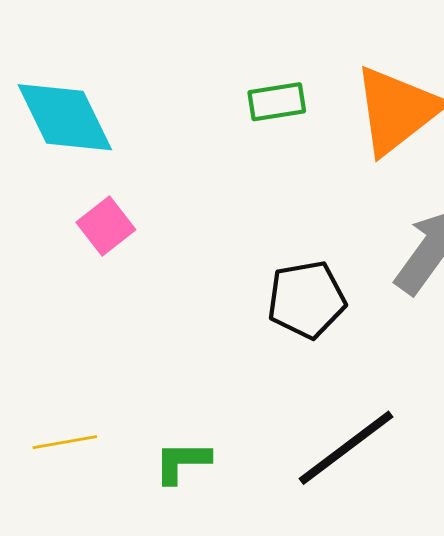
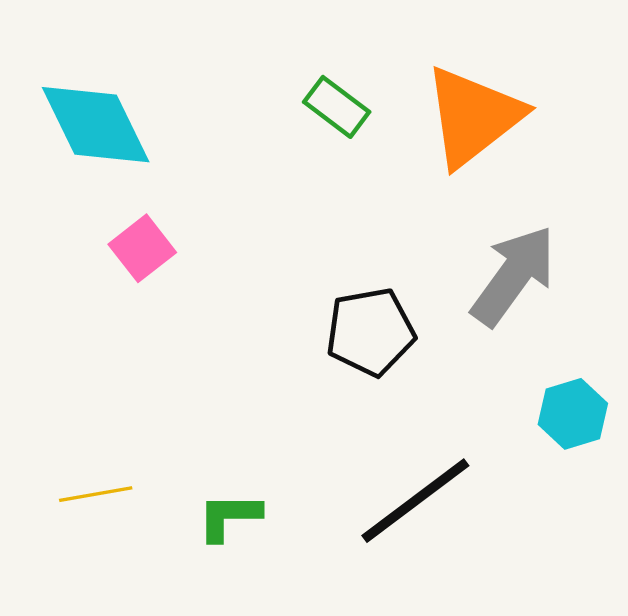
green rectangle: (277, 102) -> (337, 107), turned 46

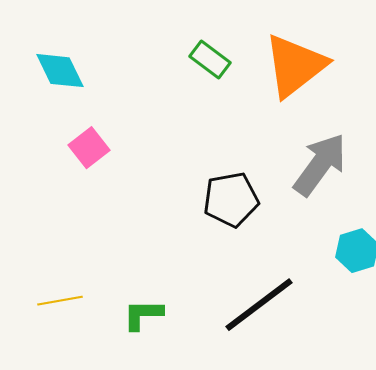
cyan diamond: (96, 125) -> (60, 71), size x0.7

